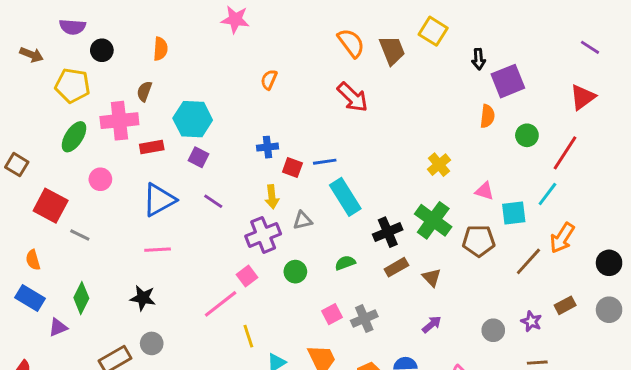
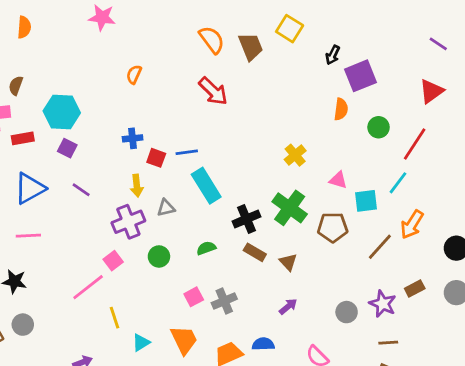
orange semicircle: (160, 49) -> (24, 27), moved
black arrow: (479, 59) -> (333, 55), turned 30
brown rectangle: (396, 267) -> (255, 252), turned 60
purple star: (531, 321) -> (383, 304), size x1.4

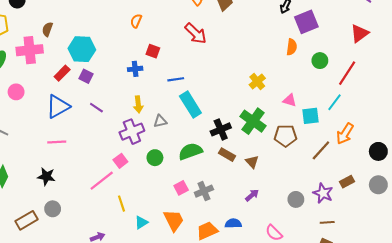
red rectangle: (23, 138) -> (62, 73), moved, turned -35
red square: (156, 158) -> (153, 51), moved
green semicircle: (206, 248) -> (190, 151), size x1.6

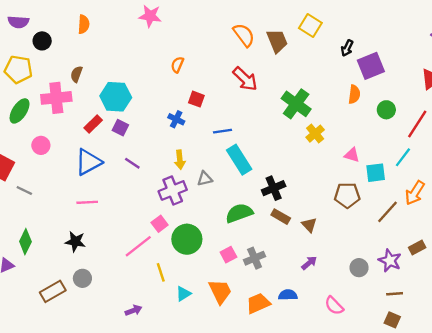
blue cross: (135, 69) -> (176, 119), turned 32
green cross: (253, 121) -> (296, 104), moved
green circle: (155, 158) -> (187, 239), moved, size x1.6

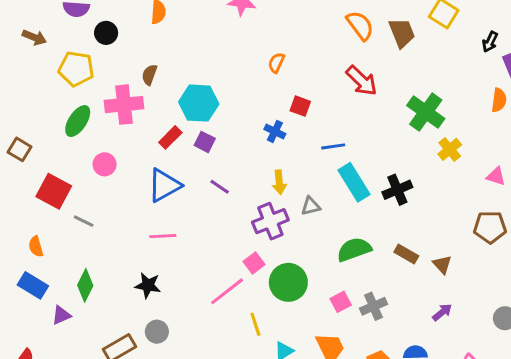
black cross: (274, 188) -> (397, 190), moved

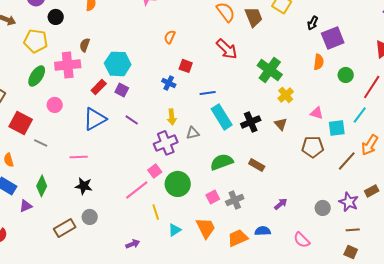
pink line: (163, 236) -> (79, 157), moved
brown triangle: (442, 264) -> (281, 124), moved

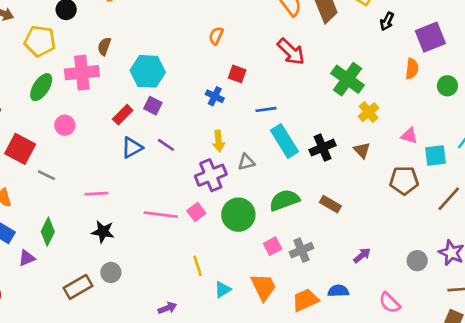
black arrow: (313, 23) -> (387, 21), moved
red rectangle: (99, 87) -> (123, 115), moved
blue triangle: (95, 119) -> (132, 148), moved, size x0.7
green circle: (178, 184) -> (238, 215), moved
pink line: (137, 190) -> (161, 215), moved, turned 45

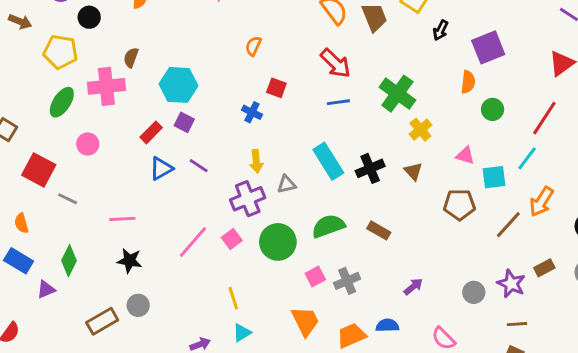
green circle: (447, 86) -> (493, 109), moved
blue line: (266, 109) -> (338, 102), moved
pink line: (161, 215) -> (193, 242), turned -56
cyan triangle: (223, 290) -> (242, 333), moved

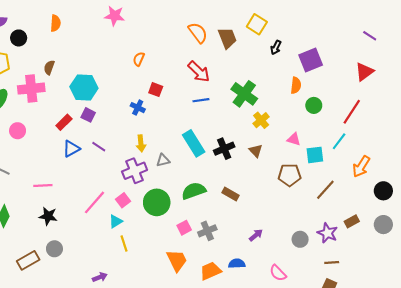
orange arrow: (541, 202) -> (361, 167), moved
cyan triangle: (242, 333) -> (116, 221), moved

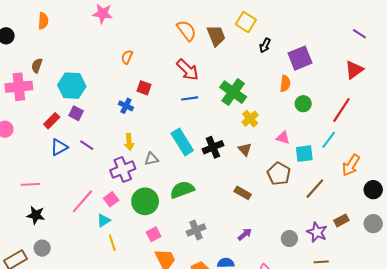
brown pentagon: (290, 175) -> (279, 174), turned 30
brown rectangle: (231, 194) -> (243, 193), moved
pink square: (184, 228) -> (154, 234), moved

